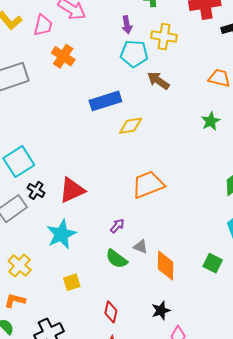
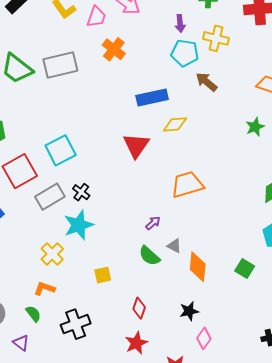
black cross: (36, 190) -> (81, 192), moved
red triangle: (72, 190) -> (136, 145), moved, turned -36
cyan star: (61, 234) -> (79, 225), moved

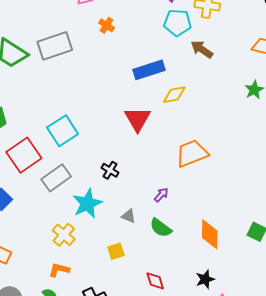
orange cross: (114, 49) -> (107, 25), size x0.7
black cross: (81, 192) -> (110, 170), moved
gray triangle: (174, 246) -> (129, 216), moved
red diamond: (139, 308) -> (155, 281), turned -30

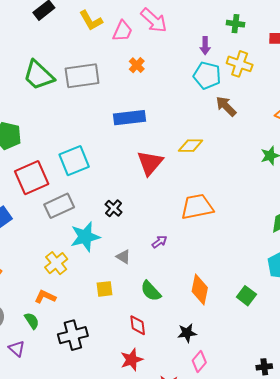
blue rectangle: (149, 70) -> (130, 118), moved
green semicircle: (161, 228) -> (151, 291), moved

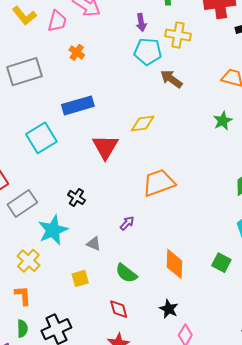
cyan square: (74, 161) -> (41, 138), moved
orange L-shape: (45, 297) -> (23, 296), turned 70
green semicircle: (32, 321) -> (22, 329), moved, turned 42
black star: (187, 333) -> (169, 309), turned -30

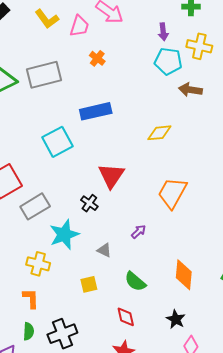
brown arrow: (171, 79) -> (190, 90), turned -30
red triangle: (105, 147) -> (111, 176), moved
orange trapezoid: (159, 183) -> (172, 193), turned -44
yellow cross: (28, 261) -> (38, 264), turned -30

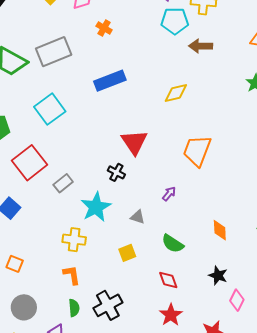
cyan square: (58, 142) -> (50, 109), moved
gray rectangle: (35, 206) -> (63, 183), size x0.7
orange diamond: (184, 275) -> (220, 230), size x0.7

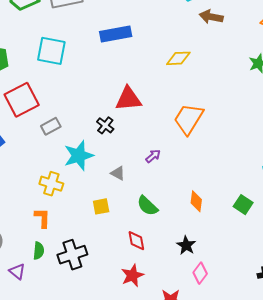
cyan square: (50, 109) -> (51, 51), turned 36
red triangle: (134, 142) -> (128, 99), turned 48

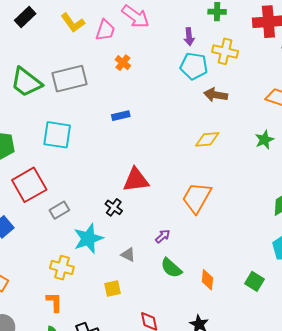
blue rectangle: (116, 34) -> (121, 116), size x0.6
yellow diamond: (178, 58) -> (207, 139), moved
green semicircle: (147, 206) -> (171, 268), moved

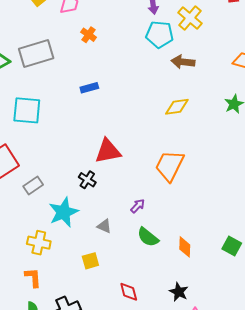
yellow cross: (225, 51) -> (190, 18), turned 30

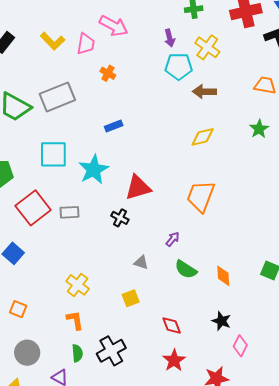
gray rectangle: (33, 185) -> (69, 212), moved, turned 36
cyan star: (63, 212) -> (94, 170), moved
yellow cross: (39, 243) -> (78, 285), turned 30

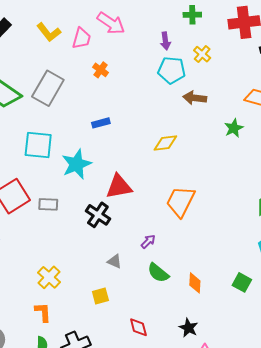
yellow cross: (207, 47) -> (202, 54), size x0.7
gray rectangle: (57, 97) -> (48, 88), turned -44
green star: (259, 129) -> (234, 128), moved
yellow diamond: (203, 137) -> (165, 143), moved
black cross: (120, 218) -> (98, 215), size x1.4

